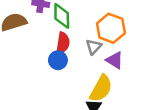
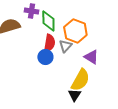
orange hexagon: (111, 28) -> (75, 31), moved
gray triangle: (94, 47) -> (65, 46), moved

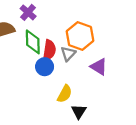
purple cross: (31, 11) -> (28, 12), turned 32
green diamond: (48, 21) -> (33, 42), moved
yellow semicircle: (80, 80) -> (65, 94), moved, size x0.7

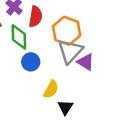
red semicircle: (49, 50) -> (36, 17), moved
gray triangle: (68, 54) -> (70, 51), moved, size x1.6

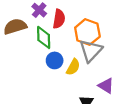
purple triangle: (86, 62) -> (106, 86), moved
yellow semicircle: (51, 89) -> (73, 67), moved

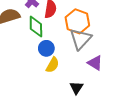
yellow semicircle: (73, 67) -> (53, 65), moved
purple triangle: (106, 86) -> (95, 63), moved

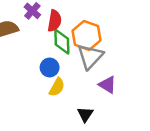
green diamond: (36, 27) -> (62, 42), moved

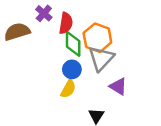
blue circle: (50, 67) -> (72, 69), moved

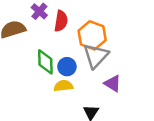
green diamond: (73, 44) -> (45, 62), moved
yellow semicircle: (68, 89) -> (63, 86), turned -126

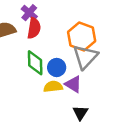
red semicircle: (61, 21) -> (34, 28), moved
purple triangle: (113, 83) -> (73, 84), moved

